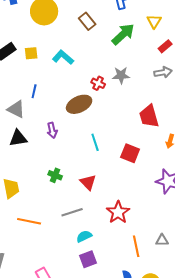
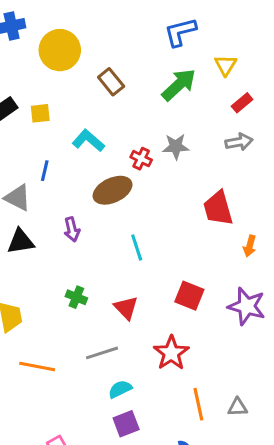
brown rectangle: (87, 21) -> (111, 82), moved
cyan L-shape: (63, 57) -> (88, 140), moved
red square: (130, 153) -> (189, 296), moved
gray triangle: (162, 240) -> (238, 407), moved

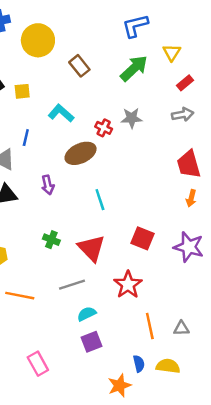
red trapezoid: (218, 208) -> (189, 164), moved
red triangle: (126, 308) -> (91, 248), size x1.4

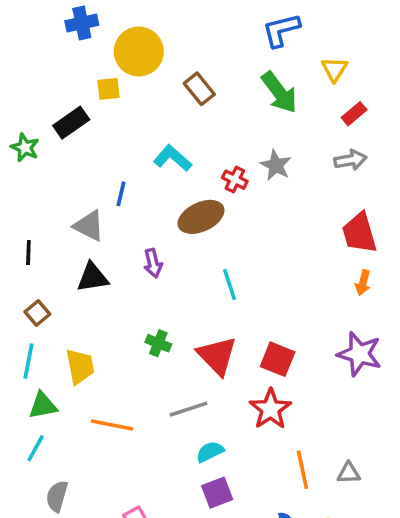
green arrow: (134, 68) -> (279, 92), turned 96
yellow square: (22, 91) -> (109, 89), moved
gray star: (132, 118) -> (276, 165), turned 30
red square: (143, 238) -> (278, 359), moved

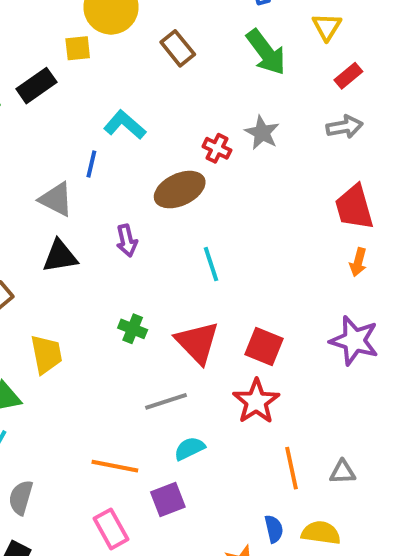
cyan L-shape: (173, 158) -> (125, 125), moved
orange line: (112, 425) -> (115, 466), moved
purple square: (217, 493) -> (168, 499), moved

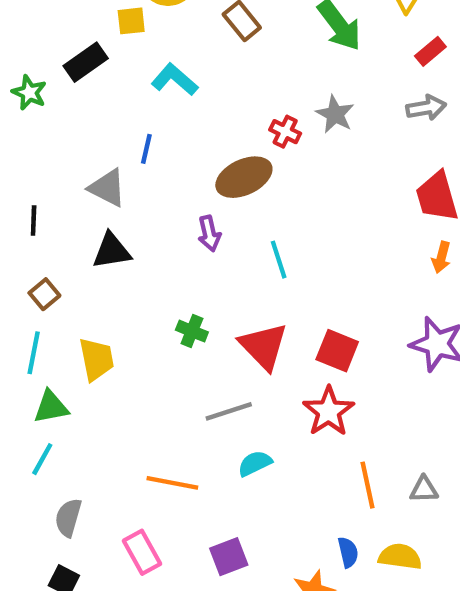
cyan L-shape: (125, 125) -> (175, 80), moved
purple arrow: (127, 241) -> (209, 233), moved
purple square: (168, 499) -> (229, 557), moved
pink rectangle: (111, 529) -> (142, 552), moved

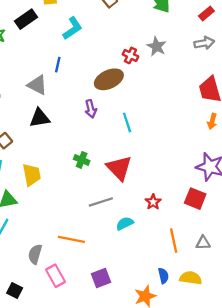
cyan L-shape: (175, 80) -> (73, 28), turned 105
red square: (337, 351) -> (195, 199), moved
red star: (329, 411) -> (153, 202), size x0.6
cyan semicircle: (255, 463) -> (125, 224), moved
gray semicircle: (68, 518) -> (35, 254), moved

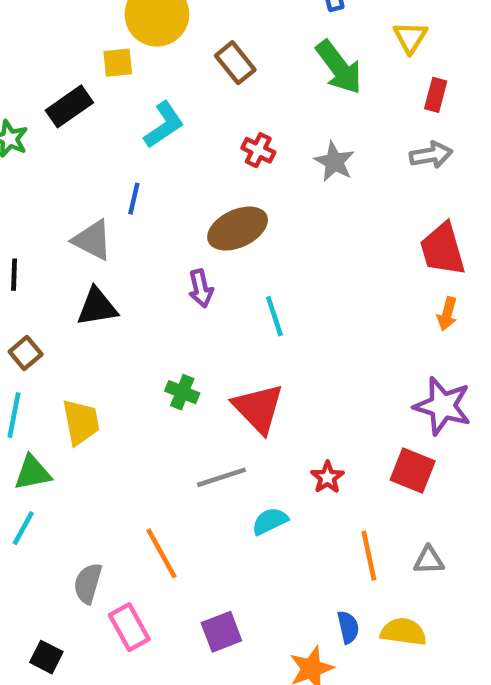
red rectangle: (206, 13) -> (436, 95), turned -35
red cross: (130, 55) -> (258, 150), moved
orange line: (71, 239) -> (162, 553), turned 50

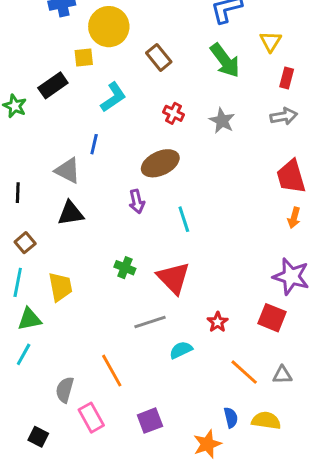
orange line: (369, 556) -> (244, 372), turned -36

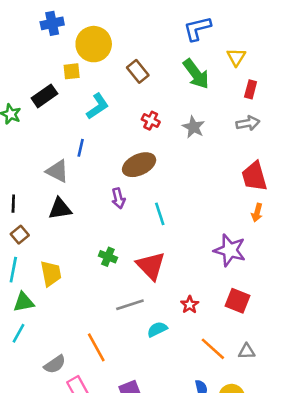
black line: (18, 193) -> (13, 204), moved
purple star: (291, 276) -> (230, 250), moved
gray semicircle: (65, 390) -> (55, 364), turned -140

